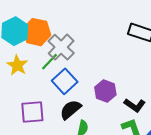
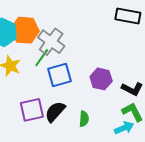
blue square: (65, 81) -> (59, 75), turned 35
black semicircle: (70, 110) -> (55, 112), moved

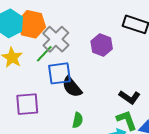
purple hexagon: (101, 79) -> (102, 45), moved
black semicircle: (55, 112) -> (72, 87), moved, turned -90

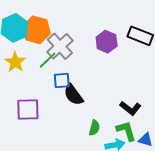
purple hexagon: (102, 45) -> (107, 42), moved
blue square: (59, 73) -> (62, 81), size x0.7
green semicircle: (78, 120) -> (94, 128), moved

